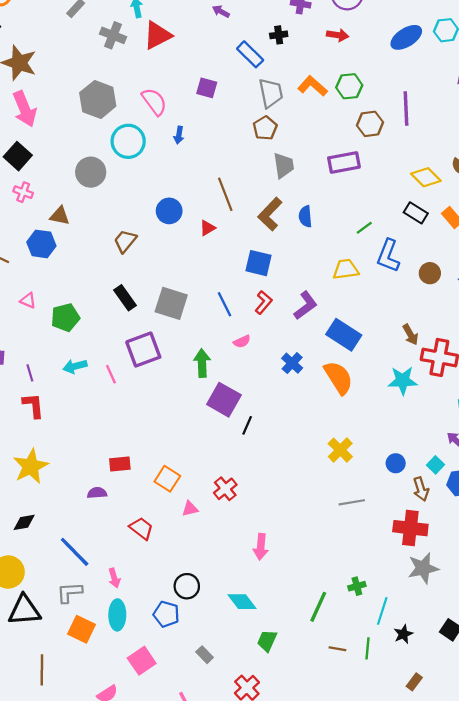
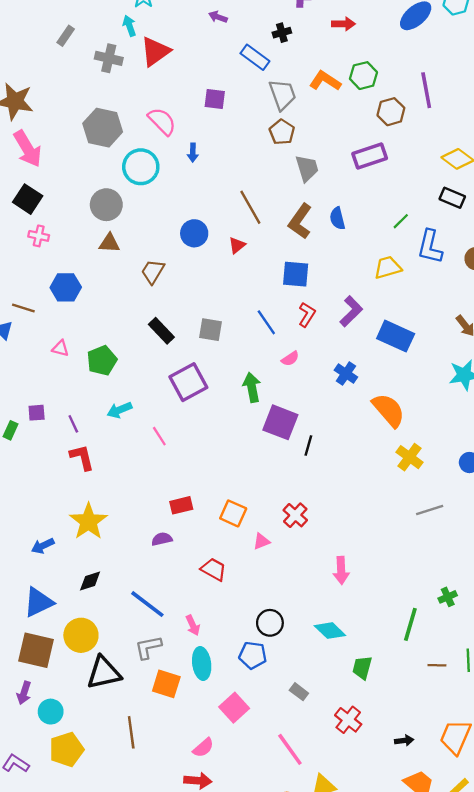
brown triangle: (60, 216) -> (109, 243), moved
gray square: (171, 303) -> (210, 330), size x0.7
pink line: (111, 374) -> (159, 436), moved
orange semicircle: (338, 378) -> (389, 410), moved

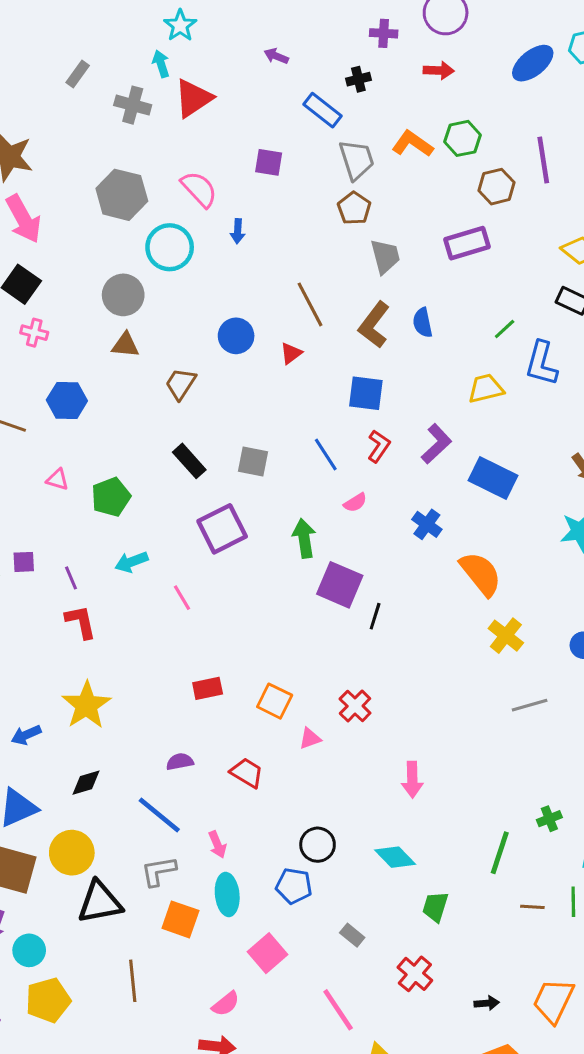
purple semicircle: (162, 539) -> (180, 762), moved

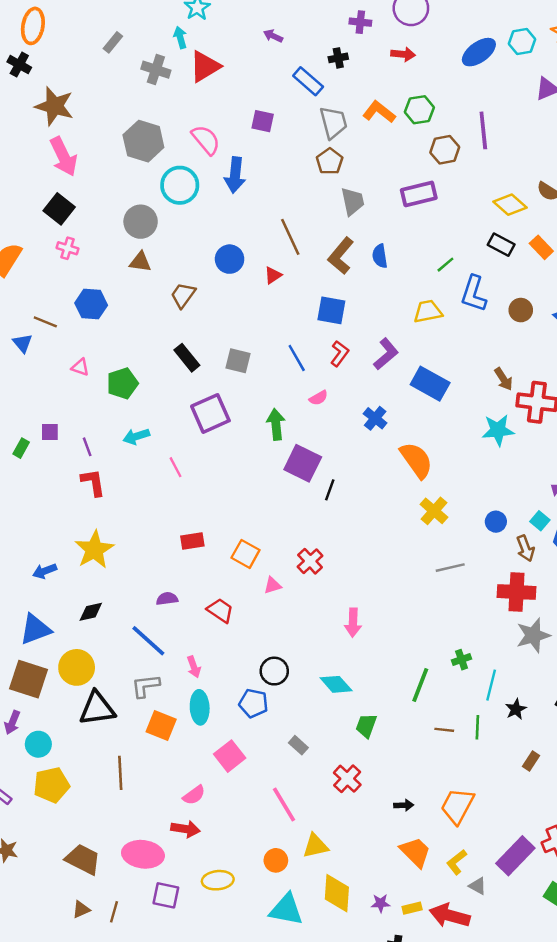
blue arrow: (238, 231) -> (235, 175), size x1.8

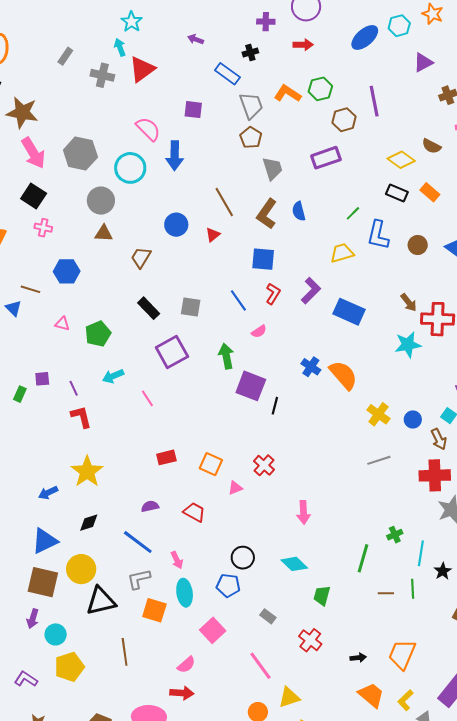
gray hexagon: (143, 141) -> (80, 154), moved
blue cross: (375, 418) -> (311, 367), moved
yellow cross: (434, 511) -> (378, 414), moved

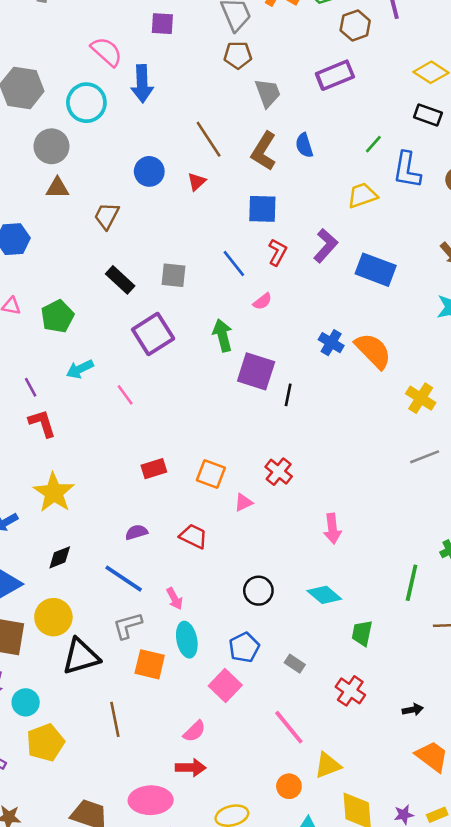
brown pentagon: (251, 138) -> (238, 55), turned -30
blue pentagon: (228, 585) -> (244, 647), moved, turned -30

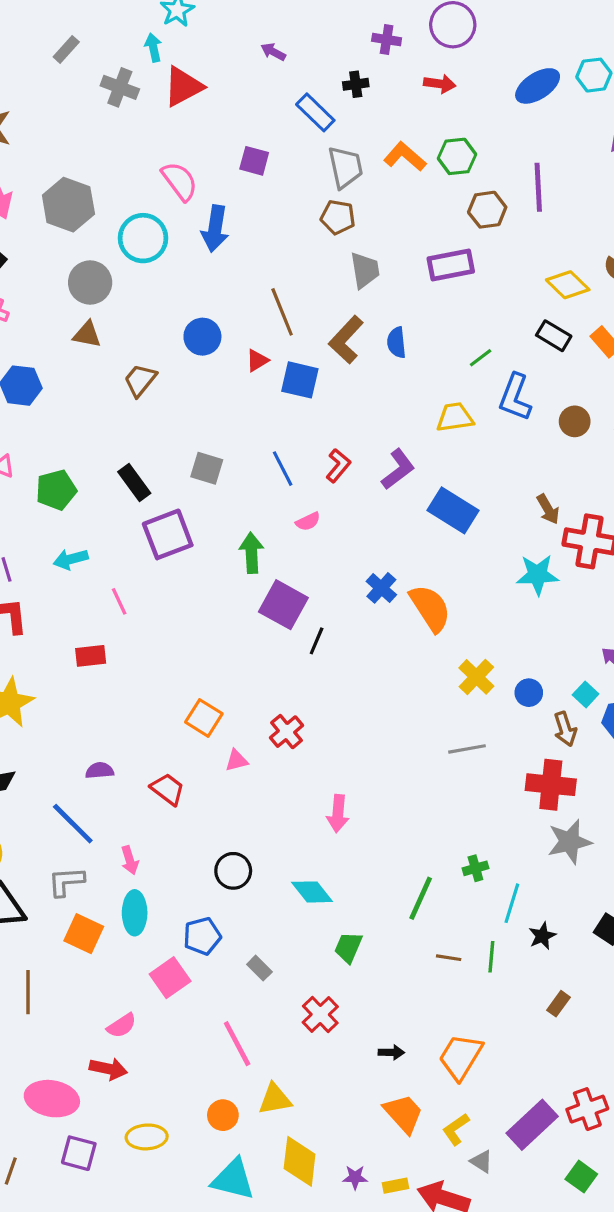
blue square: (262, 209) -> (300, 380), moved
black rectangle: (120, 280) -> (134, 483), moved
red rectangle: (154, 469) -> (91, 656), moved

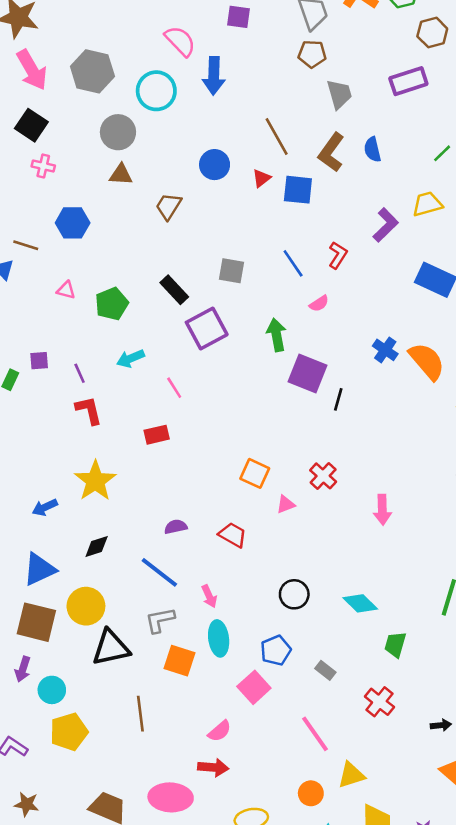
purple L-shape: (398, 469) -> (386, 225), moved
pink arrow: (338, 814) -> (382, 510), moved

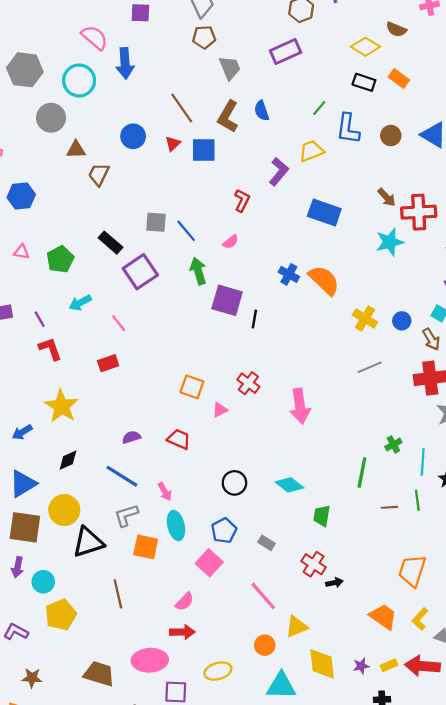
brown triangle: (121, 175) -> (76, 150), moved
blue line: (293, 263) -> (186, 231), moved
pink arrow: (382, 510) -> (300, 406), size x1.4
black arrow: (441, 725) -> (334, 583), moved

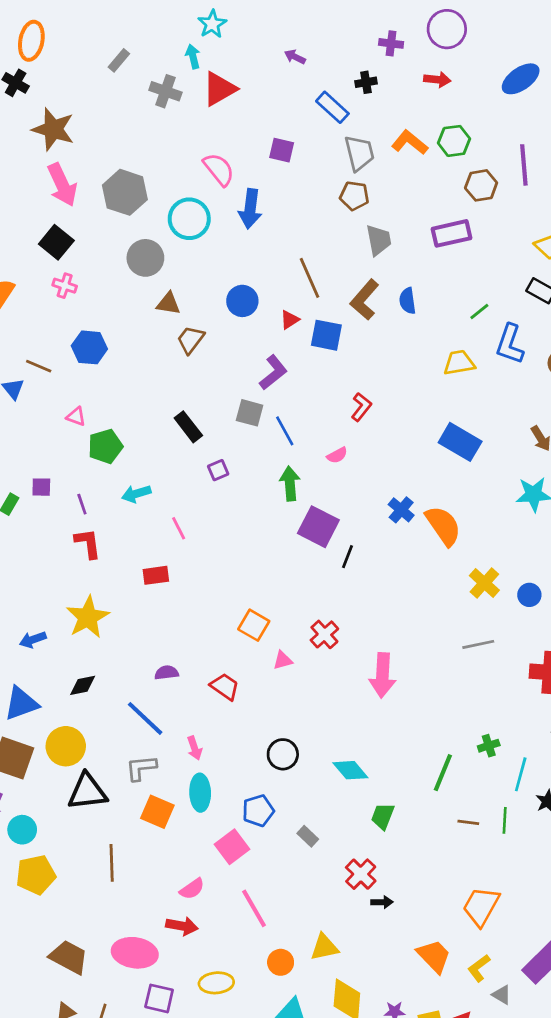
purple L-shape: (279, 172) -> (273, 372), moved
green pentagon: (60, 259) -> (105, 446), moved
purple square: (140, 272) -> (218, 470), size x0.5
pink line: (263, 596) -> (254, 908), moved

